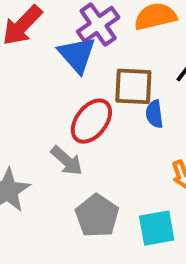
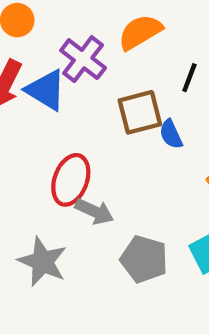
blue triangle: (77, 55) -> (46, 90), moved
red ellipse: (91, 121) -> (71, 180), moved

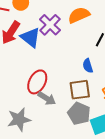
brown square: (140, 112) -> (80, 90), moved
gray pentagon: (144, 259) -> (79, 114), moved
gray star: (43, 262) -> (19, 119), turned 30

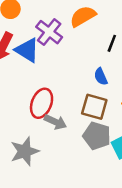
brown square: (80, 90) -> (94, 107), turned 30

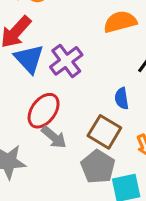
purple cross: (49, 32) -> (66, 61), moved
blue triangle: (27, 50) -> (29, 59), moved

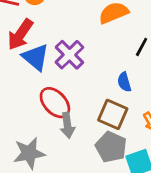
red ellipse: (44, 111) -> (55, 103), turned -72
gray arrow: (54, 137) -> (67, 125), turned 50

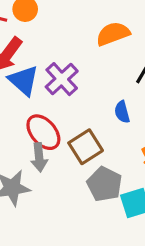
brown square: (113, 114) -> (86, 147), moved, turned 32
gray arrow: (67, 125) -> (39, 157), moved

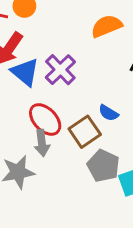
blue semicircle: (122, 112) -> (108, 113), moved, turned -42

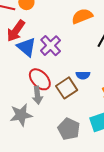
blue semicircle: (108, 113) -> (83, 75), turned -32
gray pentagon: (103, 166) -> (69, 129), moved

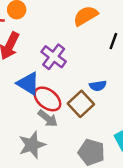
blue triangle: (26, 47) -> (28, 83), moved
gray arrow: (37, 95) -> (48, 118), turned -36

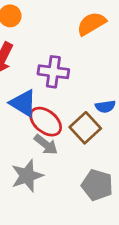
purple cross: (54, 57) -> (53, 72), turned -30

